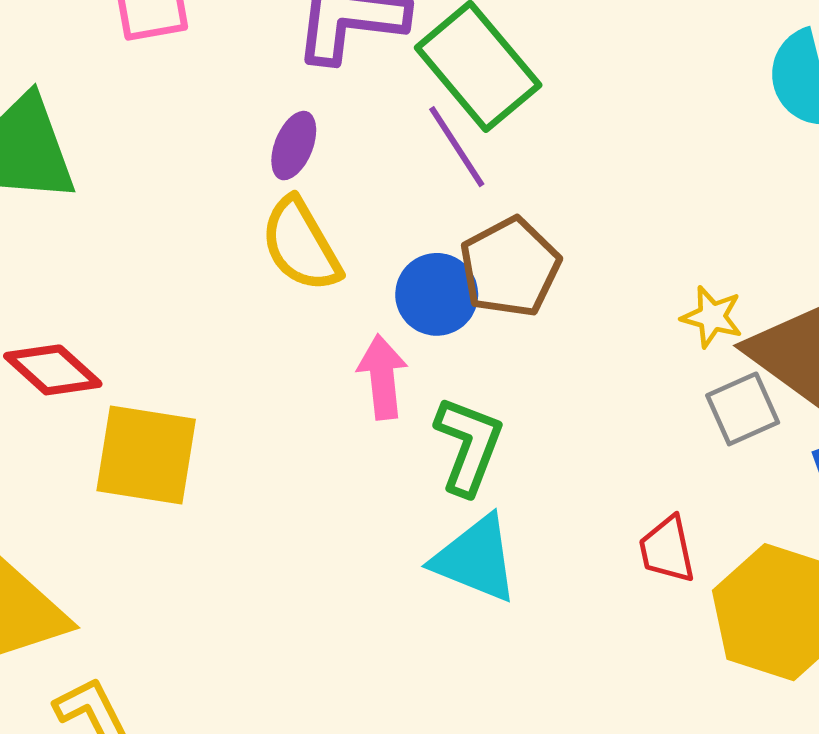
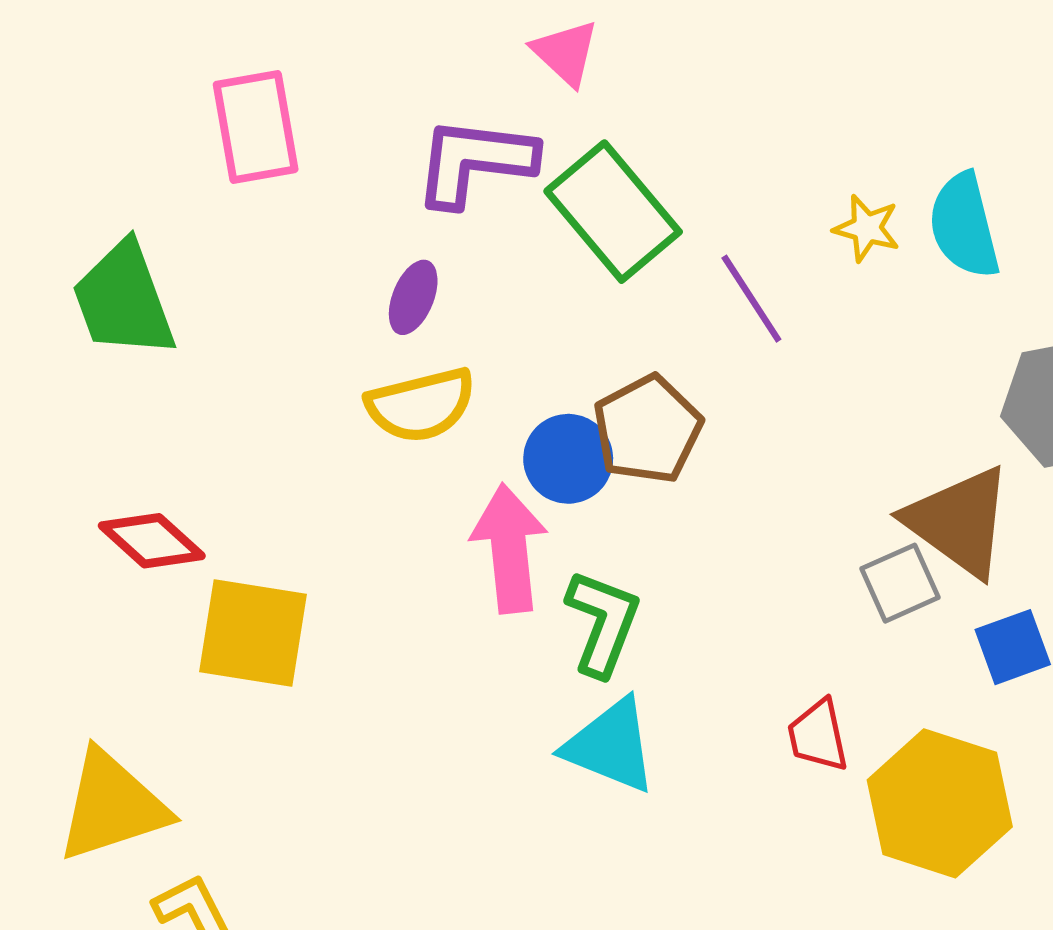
purple line: (457, 147) -> (751, 299), moved
yellow semicircle: (301, 245) -> (421, 405), turned -74
yellow star: (712, 317) -> (867, 228), moved
pink arrow: (382, 377) -> (509, 548), size x1.4

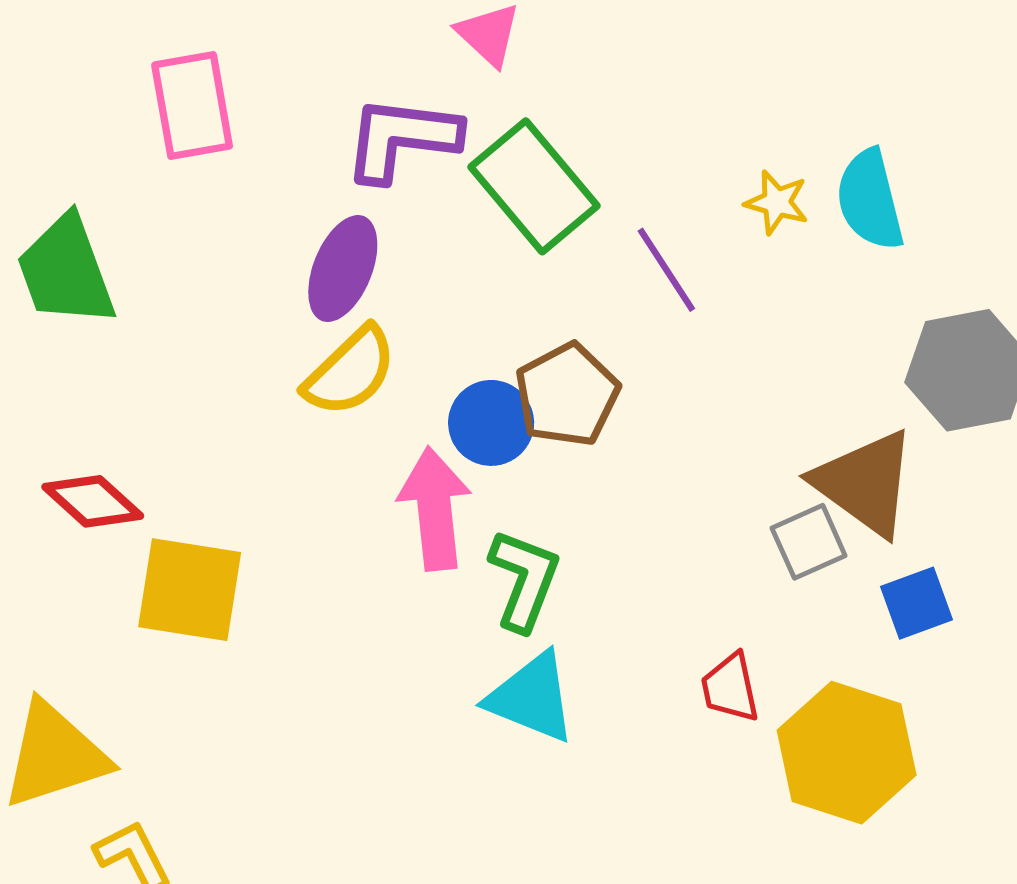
purple ellipse: (413, 297) -> (343, 269), size x1.5
yellow semicircle: (421, 405) -> (350, 371), turned -30

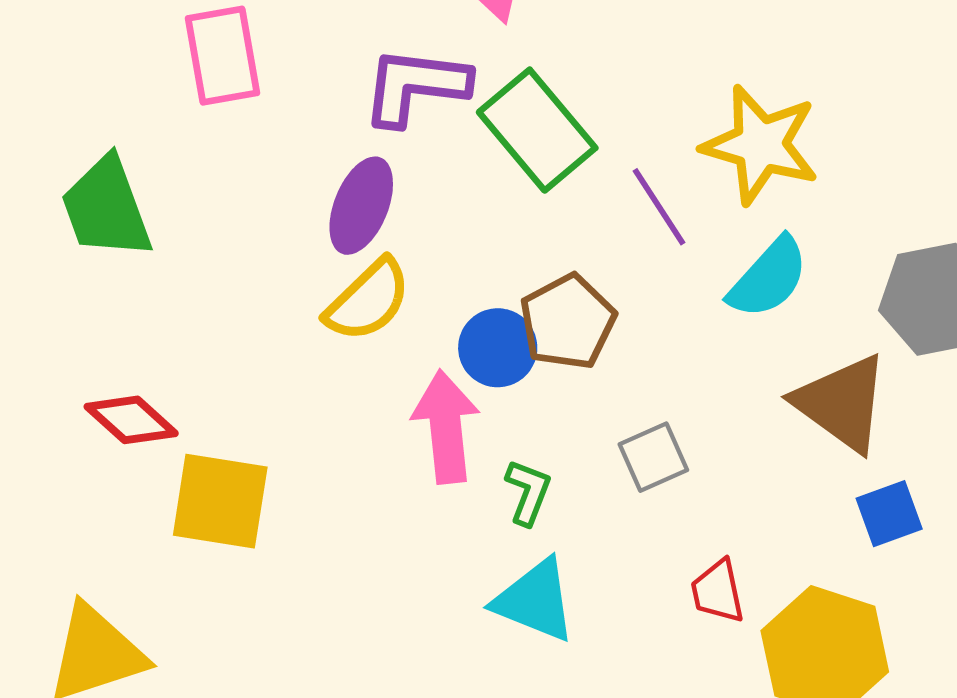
cyan semicircle: (870, 200) -> (768, 278), moved, turned -124
yellow star: (777, 202) -> (761, 145), size x2.0
gray square: (809, 542) -> (653, 457), moved
green L-shape: (524, 580) -> (528, 492), size x0.7

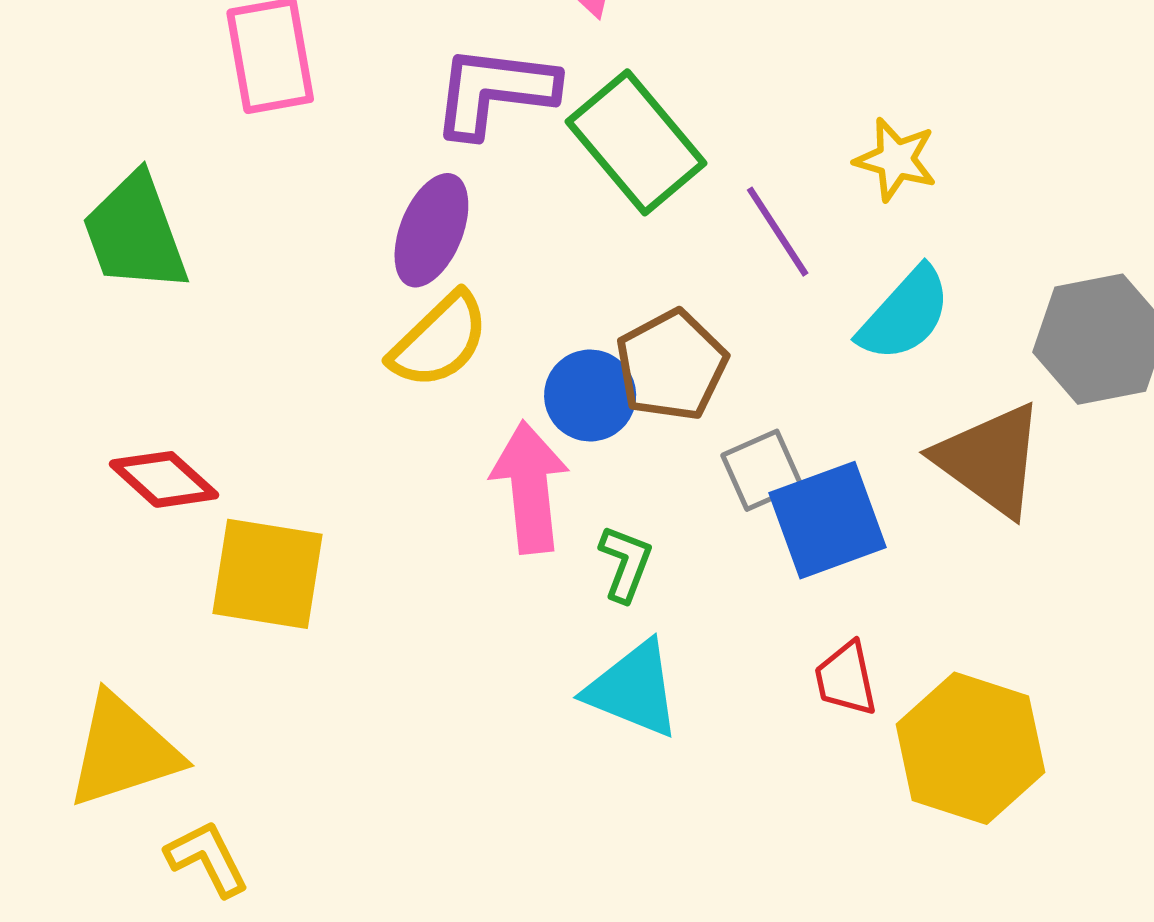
yellow star: (761, 145) -> (896, 159), size x0.6
gray square: (653, 457) -> (762, 470), moved
blue square: (889, 514) -> (827, 520), moved, size x1.5

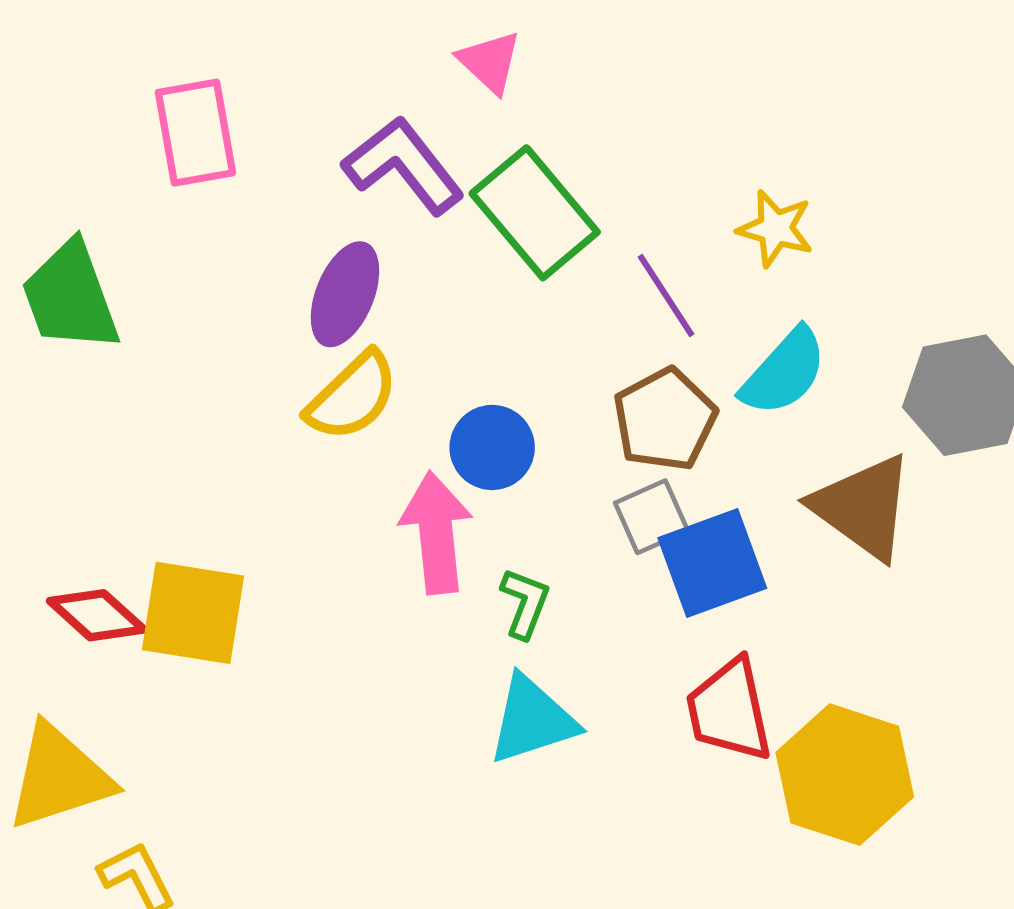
purple L-shape: (494, 91) -> (403, 165), turned 45
brown pentagon: (671, 365) -> (665, 420), moved
red diamond: (164, 479) -> (97, 615), moved
red trapezoid: (846, 679) -> (729, 710), size x1.5
cyan triangle: (633, 689) -> (532, 720), turned -40

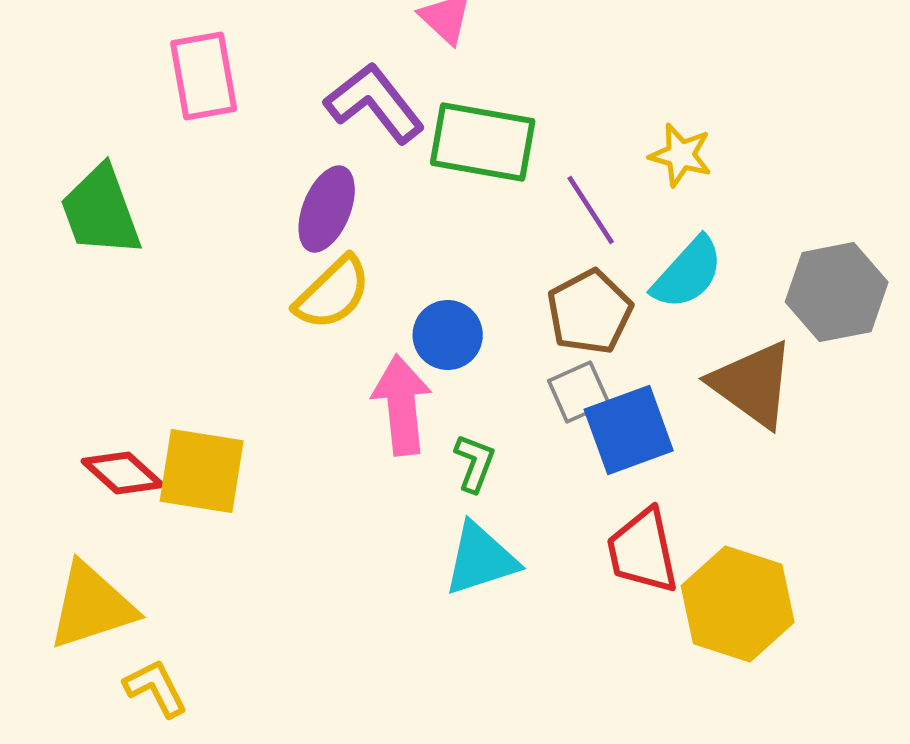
green rectangle: (535, 213) -> (483, 142), turned -40

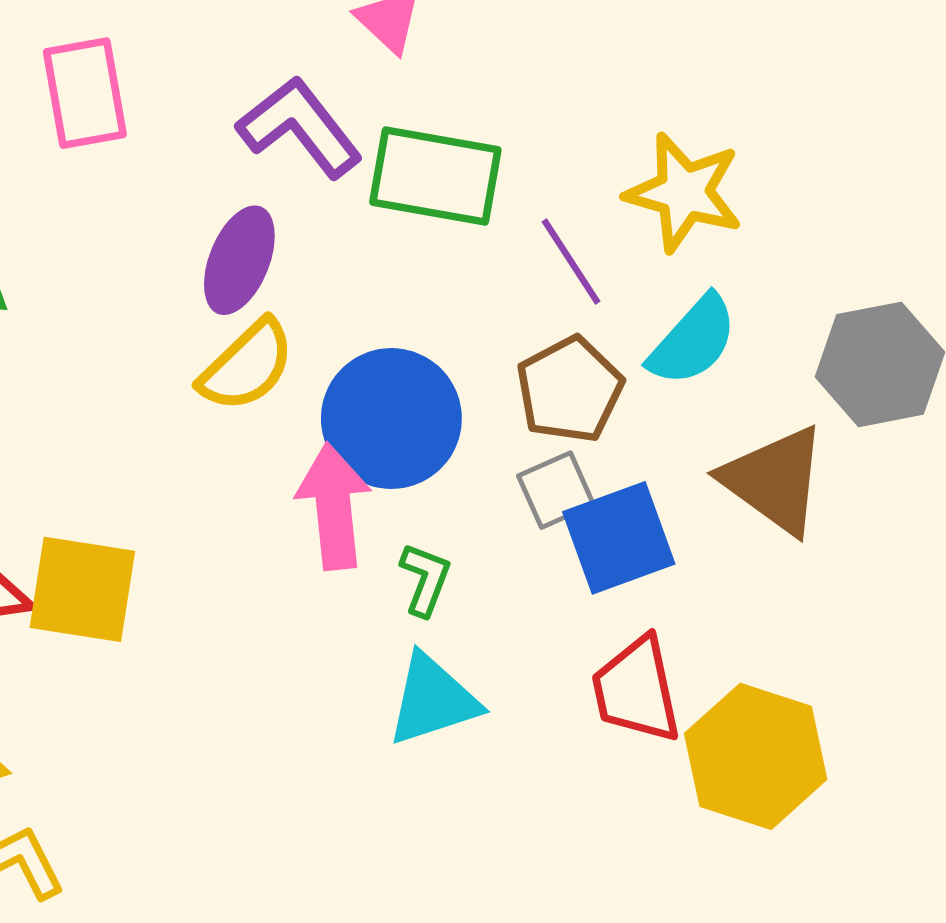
yellow star: (681, 155) -> (684, 192), size x1.5
blue circle: (448, 335) -> (391, 419), size x1.6

